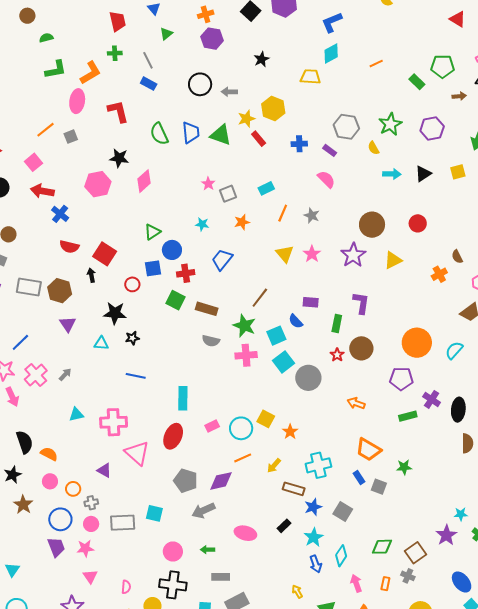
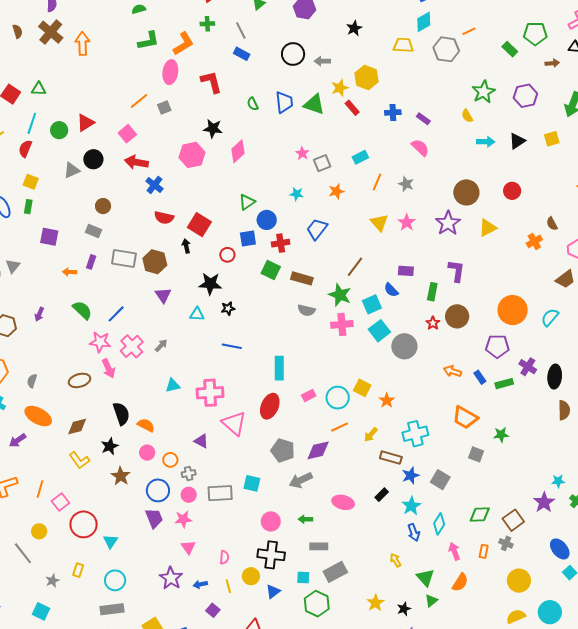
gray hexagon: (346, 127) -> (446, 49), moved
green semicircle: (159, 134) -> (253, 104), size x0.6
blue rectangle: (359, 478) -> (480, 377), moved

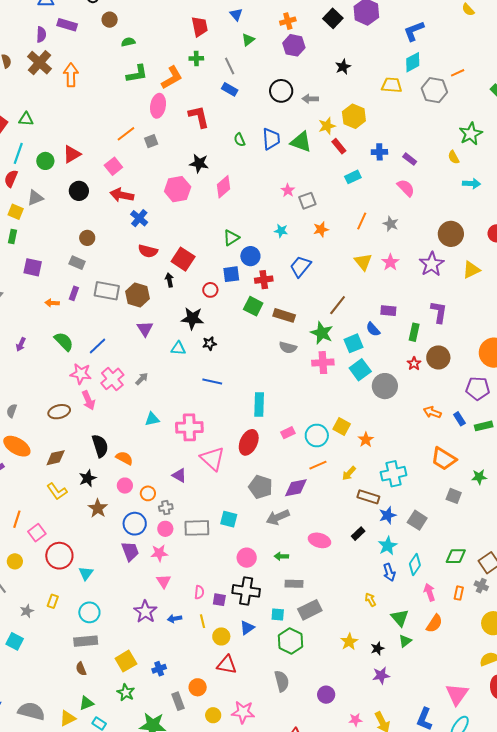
cyan rectangle: (360, 157) -> (353, 177), moved
gray triangle: (72, 170) -> (35, 198), moved
yellow circle: (251, 576) -> (221, 636), moved
purple square: (213, 610) -> (219, 600), moved, turned -32

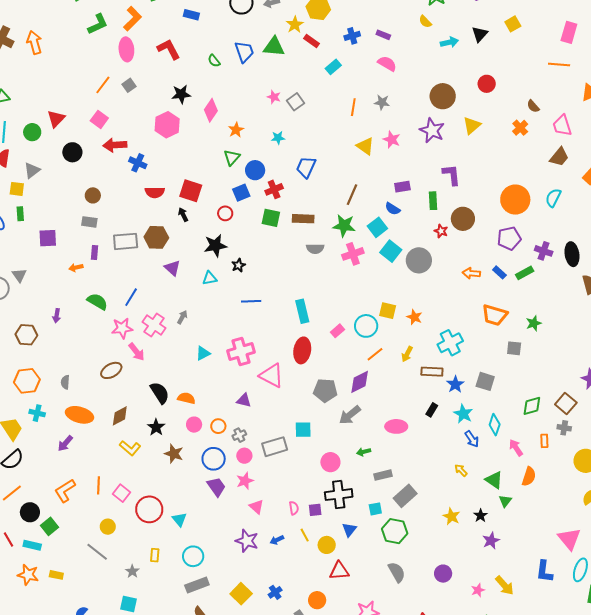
orange star: (321, 229) -> (236, 130), moved

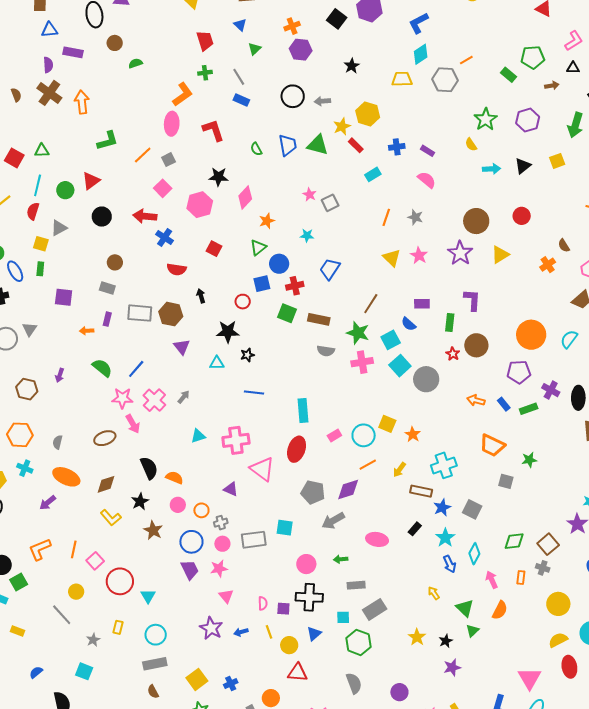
green L-shape: (98, 24) -> (108, 141), moved
pink square: (99, 119) -> (163, 188), moved
red square: (191, 191) -> (214, 249), moved, size x0.7

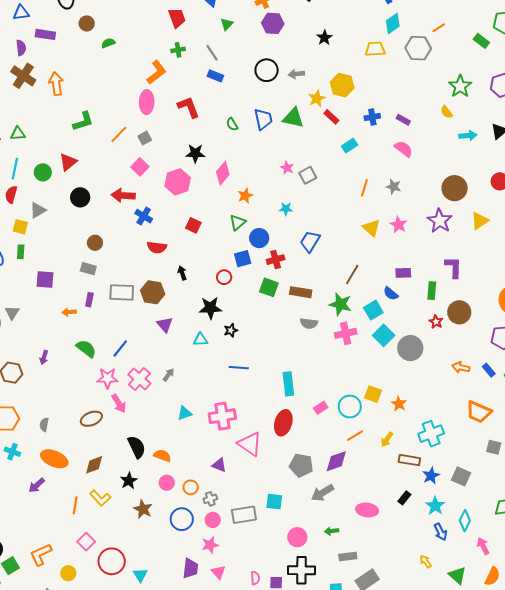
orange L-shape: (40, 549) -> (41, 554), moved
orange line: (74, 549) -> (75, 505), moved
purple trapezoid: (190, 570) -> (190, 568), moved, turned 35

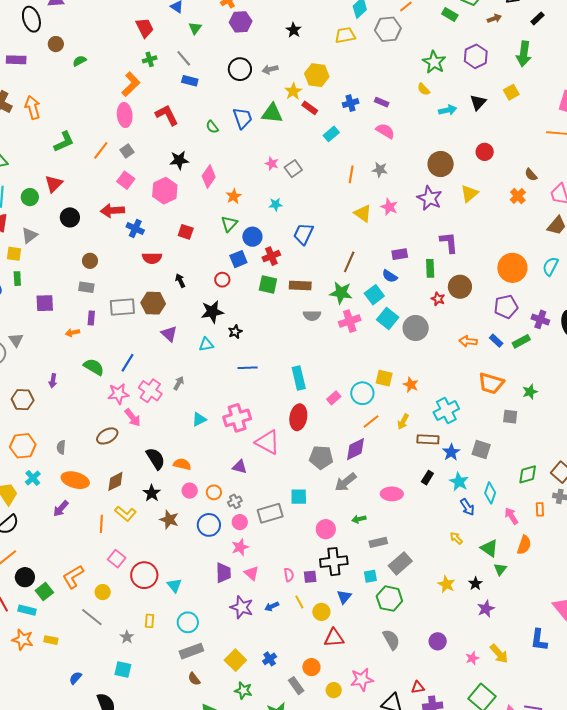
cyan cross: (12, 452) -> (33, 478), turned 35

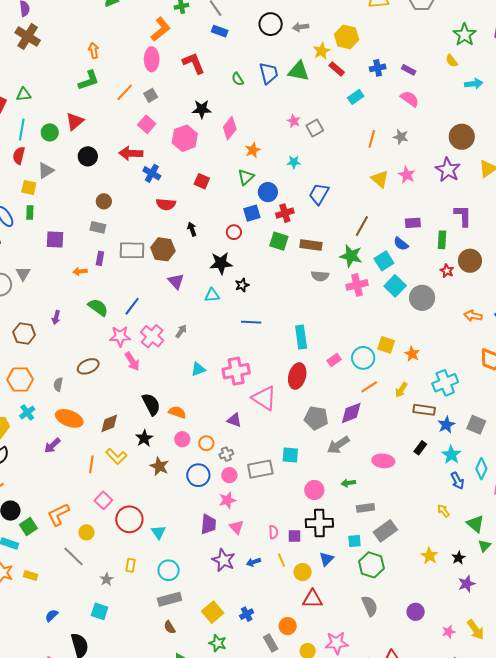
orange arrow: (33, 107) -> (94, 50), moved, size x0.7
brown ellipse: (107, 436) -> (88, 366), moved

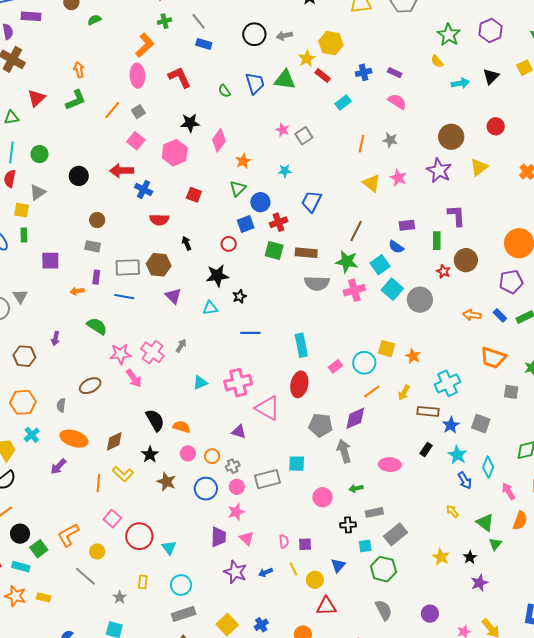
red triangle: (75, 121) -> (36, 98), moved
gray semicircle: (320, 276) -> (317, 283), size x1.4
blue line: (132, 306) -> (124, 297), moved, turned 66
gray arrow: (338, 445) -> (344, 451), turned 110
black cross: (319, 523) -> (348, 525), moved, size x0.6

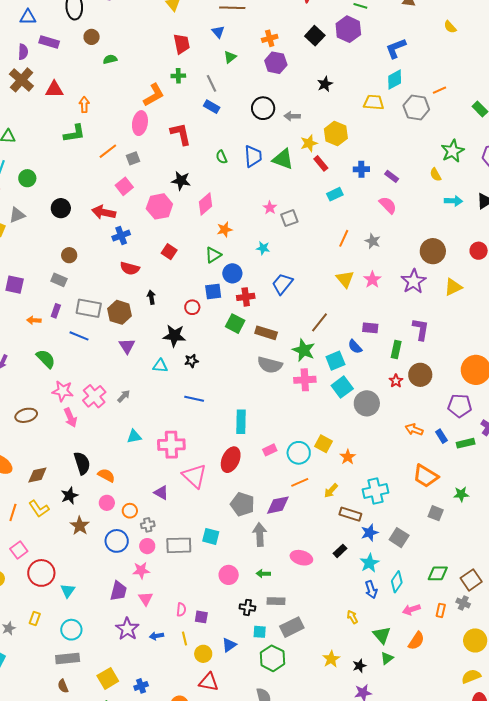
red triangle: (36, 98) -> (54, 89), moved, turned 30
blue cross: (144, 189) -> (121, 236), turned 30
pink arrow: (508, 491) -> (411, 610), turned -90

